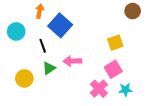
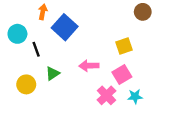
black line: (43, 46) -> (36, 49), moved
pink arrow: (72, 61) -> (89, 66), moved

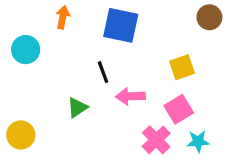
blue square: (65, 27) -> (121, 25), moved, turned -30
black line: (36, 49) -> (103, 72), moved
yellow circle: (26, 84) -> (21, 135), moved

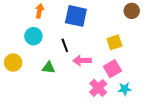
cyan circle: (26, 50) -> (33, 36), moved
green triangle: (77, 108) -> (49, 68), turned 40
yellow circle: (21, 135) -> (13, 63), moved

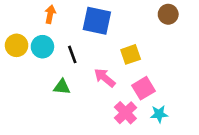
yellow square: (114, 42) -> (131, 54), moved
black line: (65, 45) -> (72, 54), moved
pink arrow: (82, 61) -> (105, 78), turned 42
yellow circle: (13, 63) -> (17, 45), moved

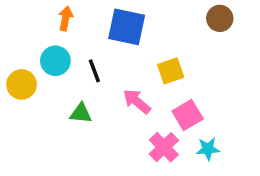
yellow circle: (17, 45) -> (22, 84), moved

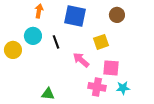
brown circle: (220, 18) -> (117, 15), moved
green triangle: (81, 113) -> (48, 94), moved
pink square: (188, 115) -> (111, 68), turned 36
pink cross: (164, 147) -> (97, 87), turned -36

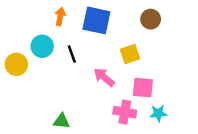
orange arrow: (39, 11) -> (60, 17), moved

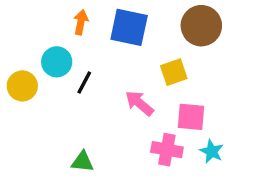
brown circle: (151, 19) -> (201, 26), size x1.5
black line: (72, 54) -> (84, 82), moved, turned 48
cyan star: (158, 113) -> (212, 151), turned 30

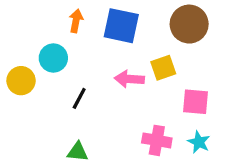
black line: (84, 82) -> (79, 98), moved
pink arrow: (139, 103) -> (129, 79), moved, turned -36
pink square: (191, 117) -> (196, 102), moved

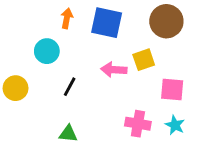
yellow circle: (21, 81) -> (16, 88), moved

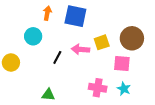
brown circle: (166, 21) -> (132, 38), moved
black line: (70, 87) -> (57, 57), moved

